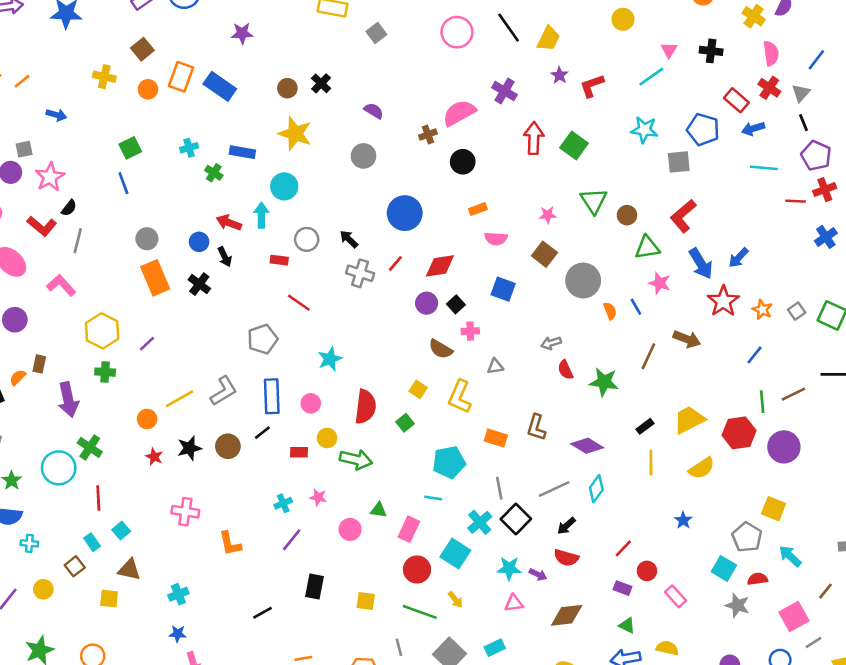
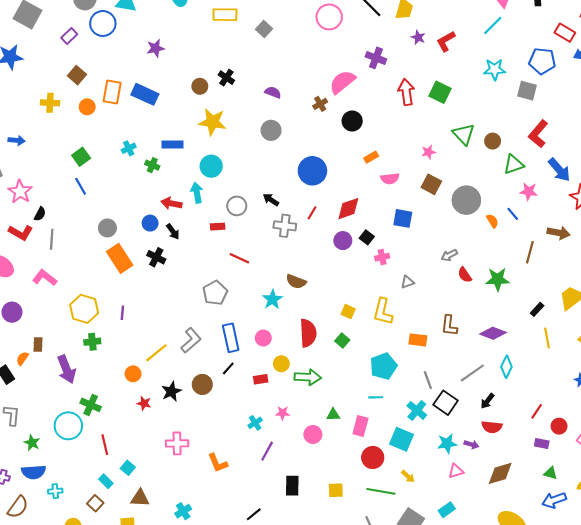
gray square: (679, 162) -> (527, 91), turned 30
purple line: (147, 344) -> (122, 313), turned -32
brown semicircle: (441, 349) -> (296, 282), moved

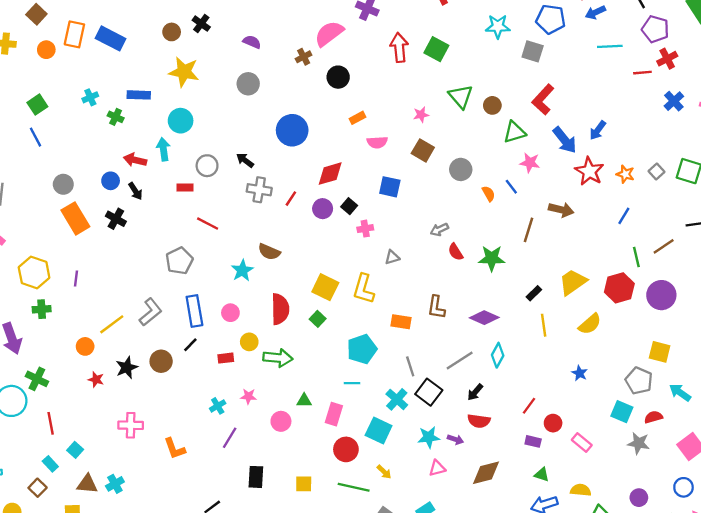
gray circle: (466, 200) -> (461, 169), size x0.7
red line: (312, 213) -> (291, 199), moved
yellow square: (348, 312) -> (325, 287), size x1.6
cyan cross: (183, 511) -> (115, 484), moved

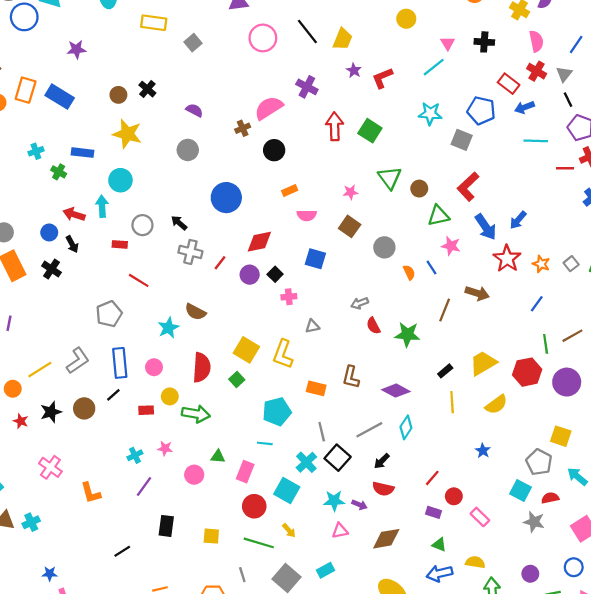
pink cross: (131, 425) -> (50, 467), turned 30

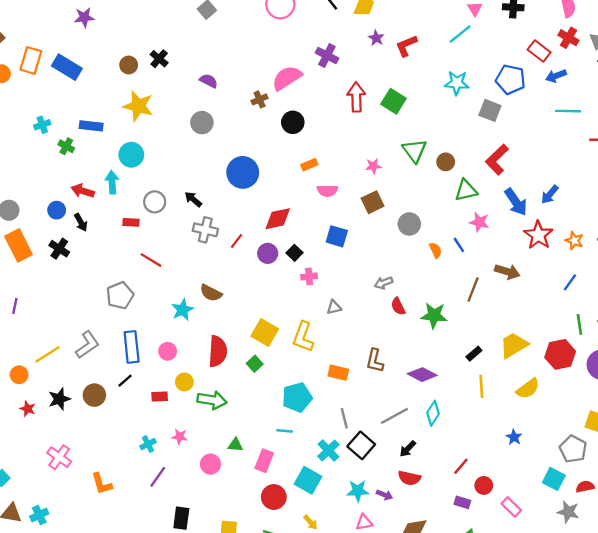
brown square: (350, 226) -> (373, 202), turned 30

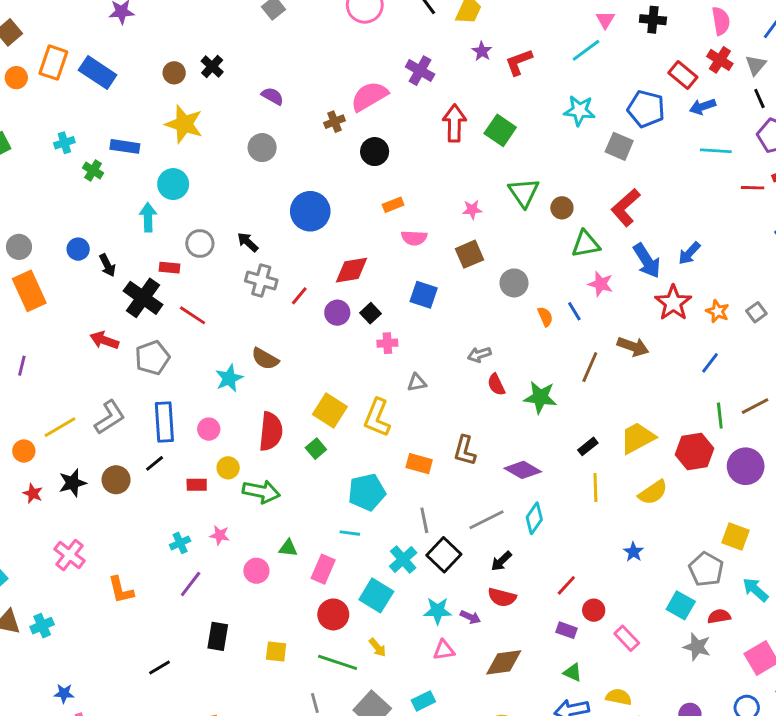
red arrow: (83, 191) -> (104, 340), moved
black cross: (59, 249) -> (143, 298), moved, size x1.5

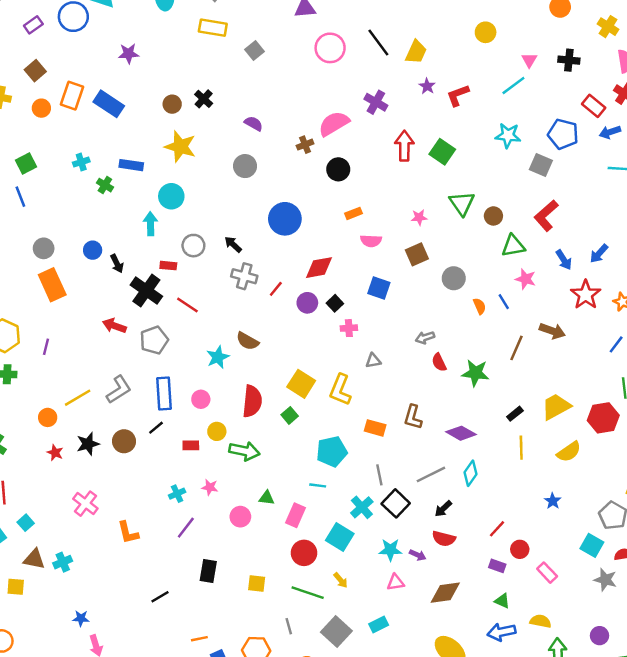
blue arrow: (647, 261) -> (564, 260), size x0.7

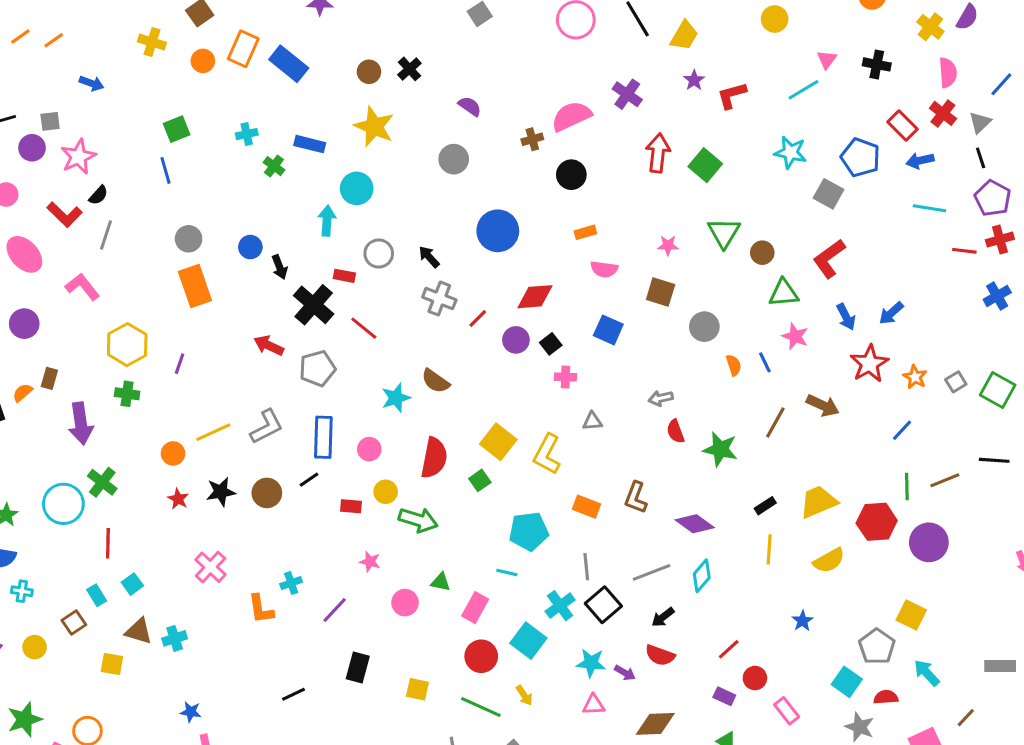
brown square: (417, 254) -> (661, 292), turned 35
cyan cross: (177, 494) -> (291, 583), moved

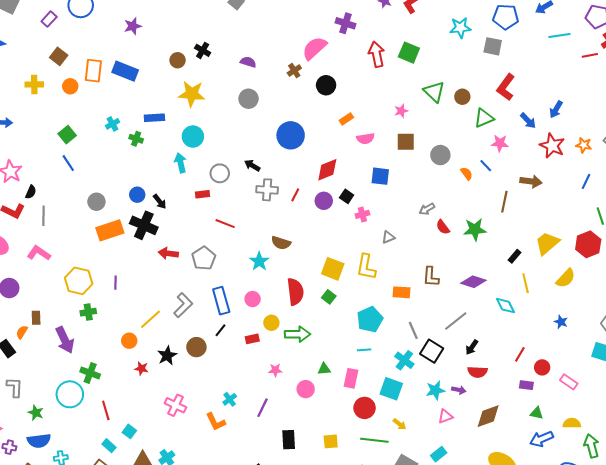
orange rectangle: (195, 286) -> (110, 230), turned -72
black cross: (314, 305) -> (144, 225), moved
cyan diamond: (702, 576) -> (505, 306), moved, turned -50

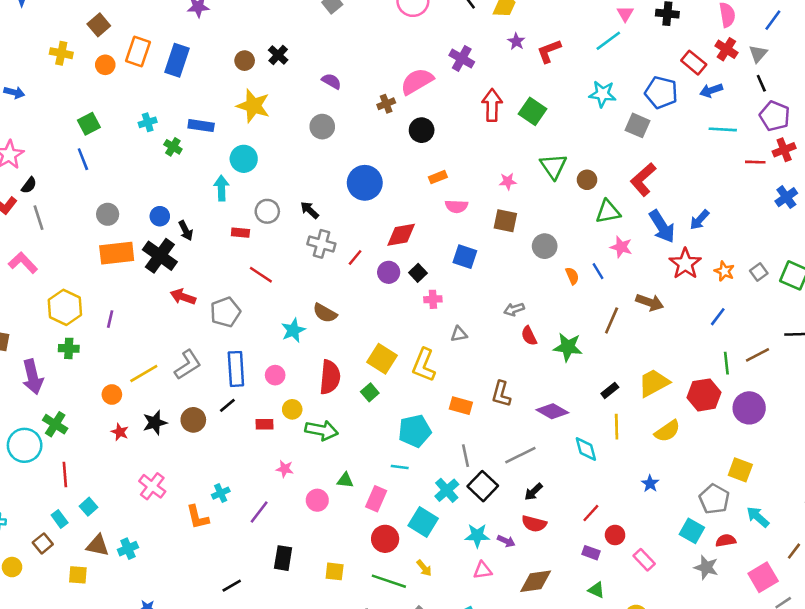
blue rectangle: (125, 71) -> (177, 60), turned 75
blue arrow: (528, 121) -> (662, 226), size x1.5
gray line: (43, 216) -> (38, 218), turned -30

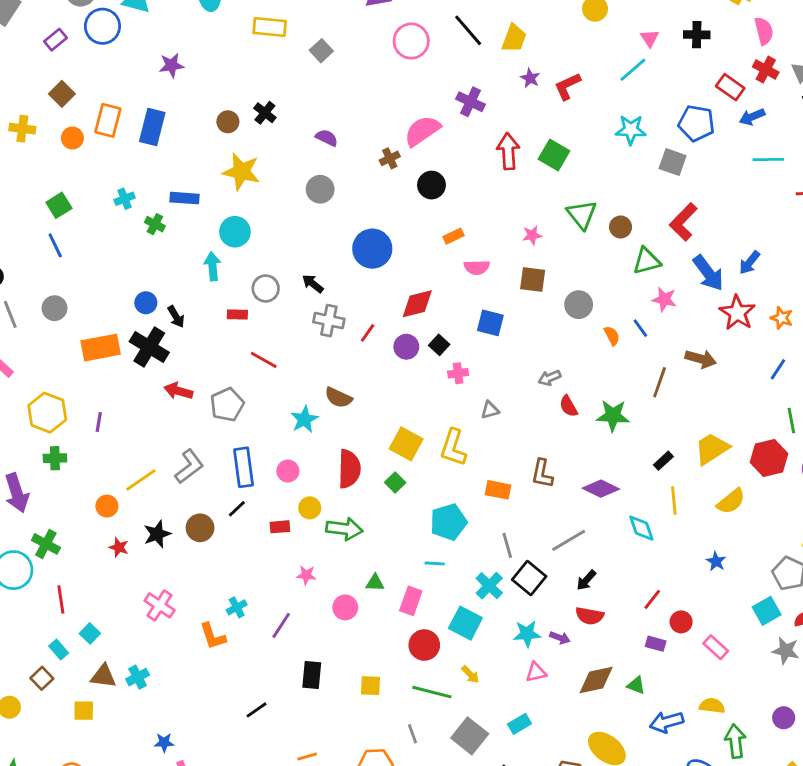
gray circle: (108, 214) -> (54, 308), moved
cyan square: (692, 531) -> (767, 611), turned 35
green triangle: (596, 590) -> (636, 685), moved

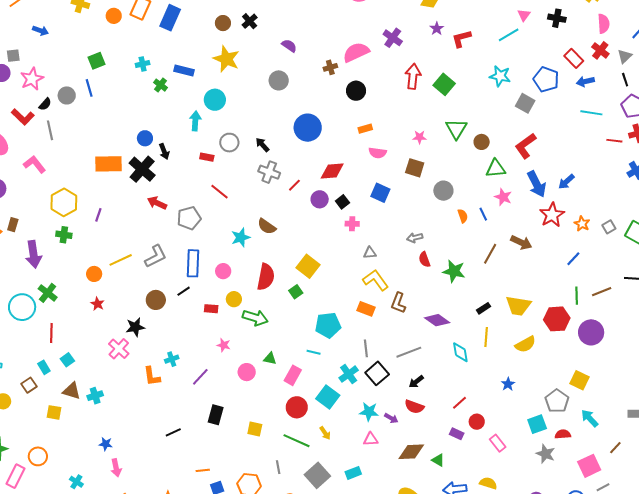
gray circle: (54, 308) -> (67, 95), moved
yellow L-shape: (453, 448) -> (376, 280), moved, turned 116
yellow trapezoid: (712, 449) -> (518, 306), turned -148
black star: (157, 534) -> (135, 327), moved

